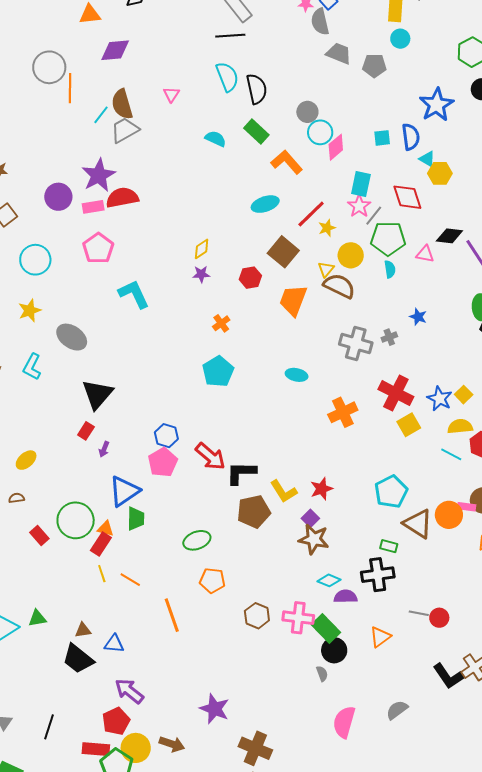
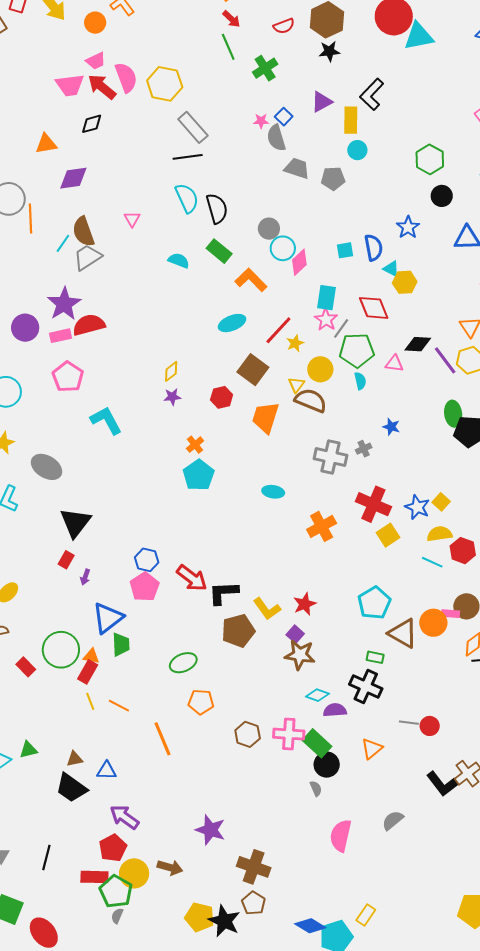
blue star: (437, 105) -> (408, 227), moved, size x0.7
cyan pentagon: (218, 371) -> (199, 475), moved
black cross: (378, 575) -> (366, 686), turned 36

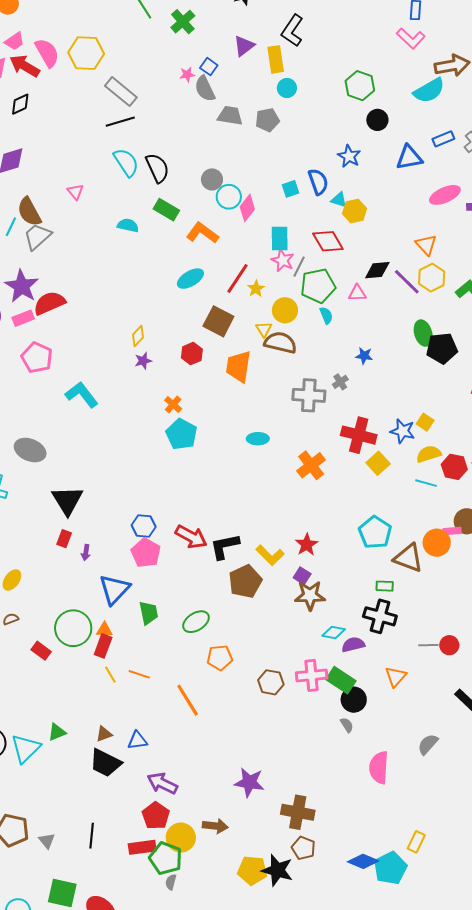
green trapezoid: (121, 644) -> (149, 613), moved

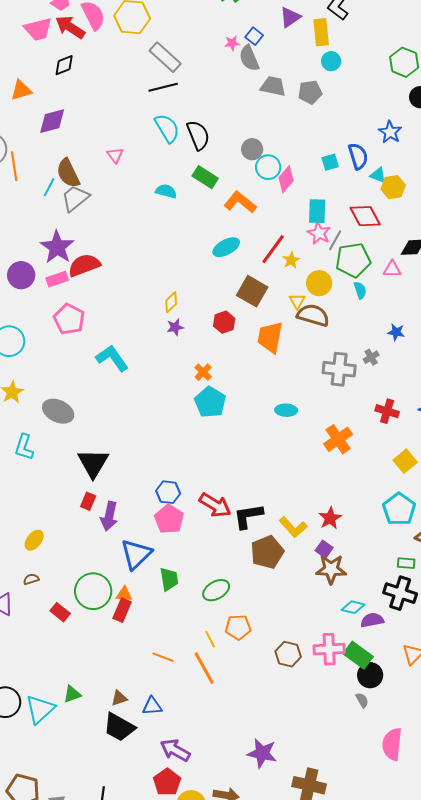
red cross: (359, 435) -> (387, 411), size x0.7
yellow square: (378, 463) -> (405, 461), moved
purple arrow: (86, 553) -> (109, 516), size x1.8
orange line: (139, 674) -> (163, 657), moved
yellow line: (110, 675) -> (210, 639), moved

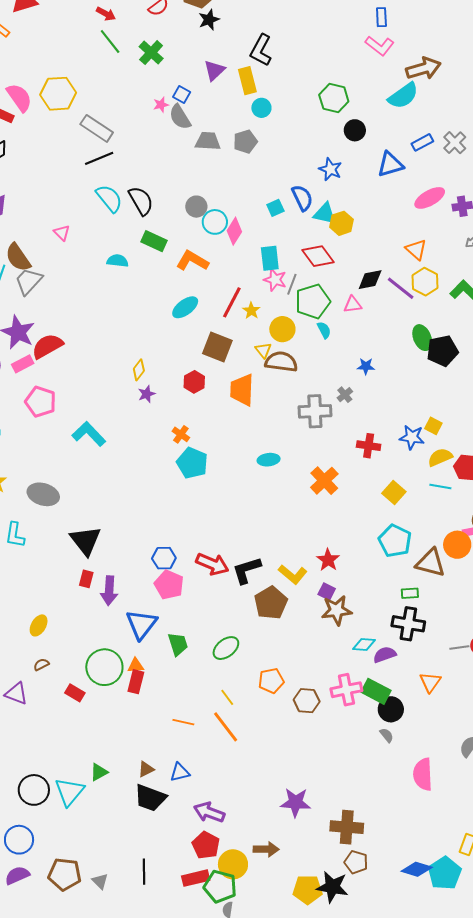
cyan triangle: (378, 175) -> (325, 214), size x1.4
orange pentagon: (238, 627) -> (271, 681), moved

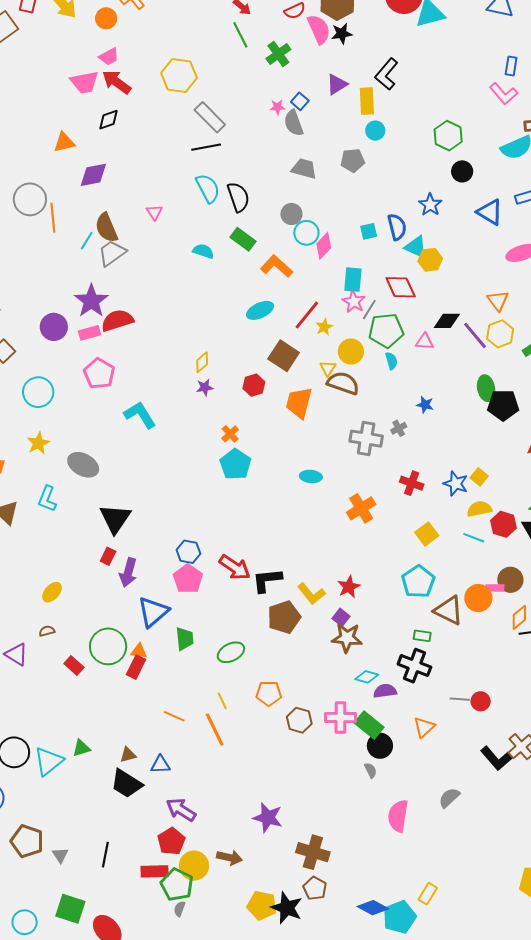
pink semicircle: (19, 98) -> (319, 29), moved
gray trapezoid: (208, 141) -> (304, 169), moved
blue triangle: (390, 164) -> (490, 212), turned 36

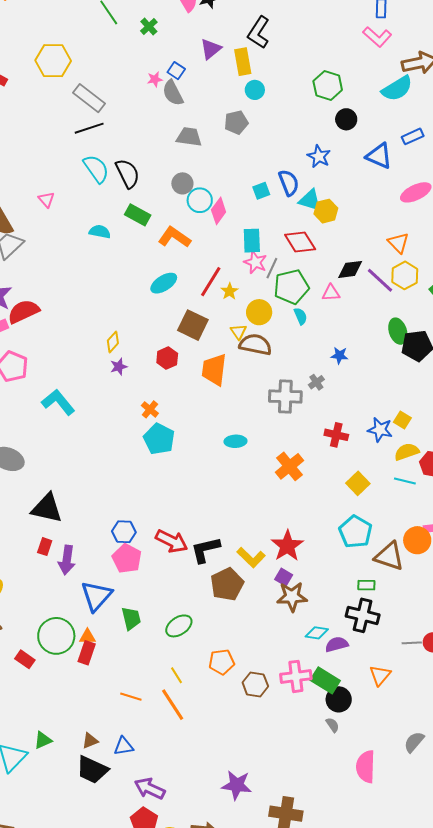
green cross: (278, 54) -> (149, 27), size x0.7
black triangle: (115, 519) -> (47, 508), turned -44
red star: (349, 587) -> (287, 546), size x1.4

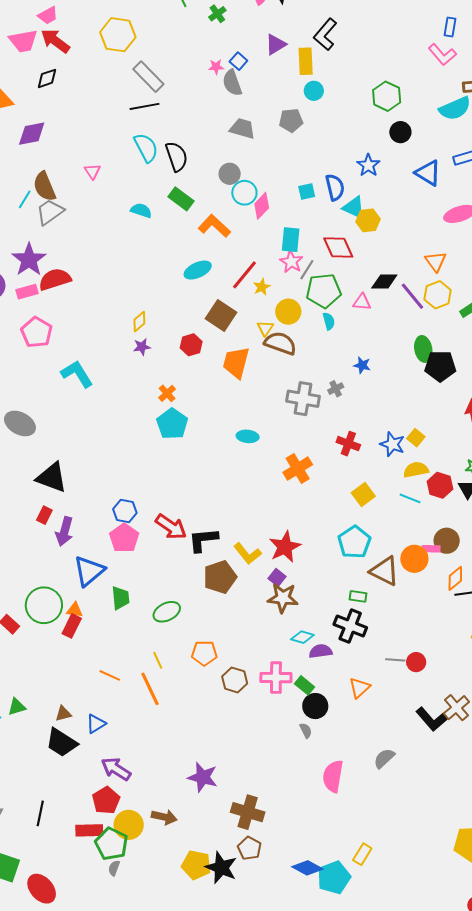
green rectangle: (325, 680) -> (304, 685), size x0.7
blue triangle: (124, 746) -> (96, 724), turned -30

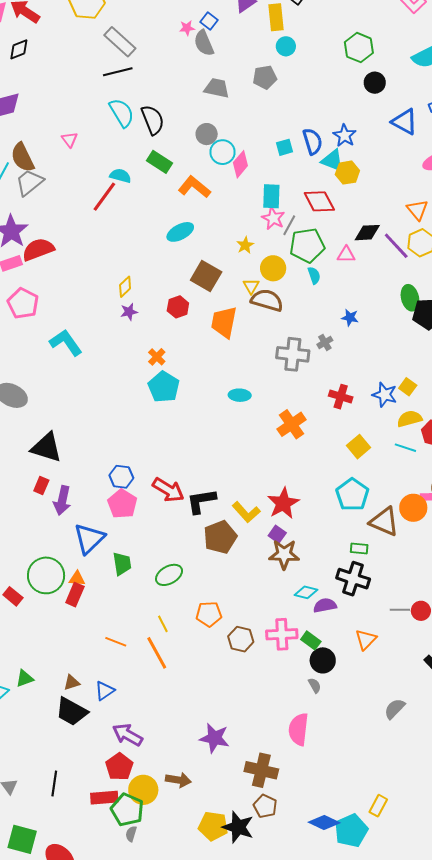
blue star: (368, 165) -> (345, 136), moved
red line: (244, 275) -> (104, 197), moved
pink semicircle: (333, 776) -> (298, 729), moved

